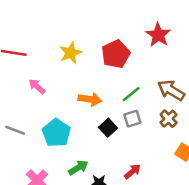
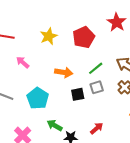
black square: (108, 128) -> (78, 94), turned 32
green arrow: (78, 168) -> (55, 125), turned -119

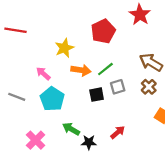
yellow star: (49, 36) -> (64, 48), moved
pink arrow: (23, 62) -> (43, 73), moved
green line: (96, 68) -> (105, 69), moved

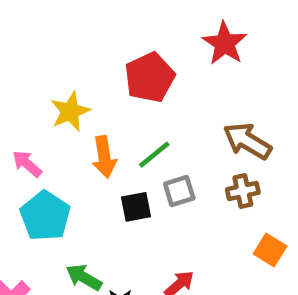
orange arrow: (81, 70) -> (104, 157), turned 72
brown cross: (149, 87) -> (243, 191), turned 32

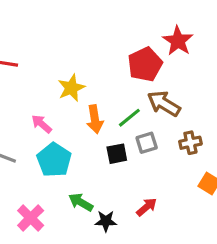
red pentagon: (150, 77) -> (145, 64), moved
brown arrow: (247, 141) -> (164, 104), moved

